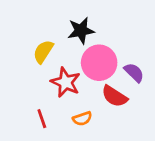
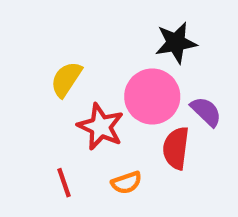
black star: (81, 31) -> (176, 43), moved
red semicircle: (114, 96) -> (176, 148), turned 64

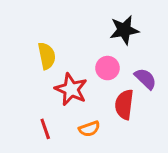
yellow semicircle: (66, 79) -> (47, 56), turned 136
pink circle: (152, 97) -> (107, 68), size x0.6

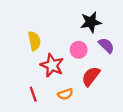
purple semicircle: (145, 79) -> (106, 45), moved
red semicircle: (124, 105) -> (91, 76), turned 30

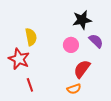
red star: (52, 65) -> (19, 59), moved
orange semicircle: (65, 94) -> (74, 89), moved

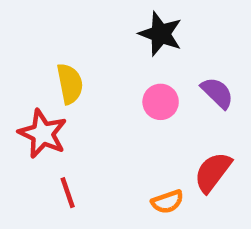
black star: (82, 20) -> (161, 34), moved, turned 30
red semicircle: (82, 69) -> (213, 172), moved

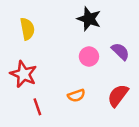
yellow semicircle: (70, 84) -> (27, 29), moved
orange semicircle: (167, 202) -> (76, 95), moved

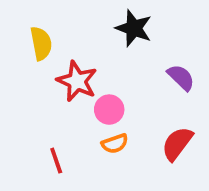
pink circle: (89, 56) -> (109, 110), moved
red star: (24, 74) -> (77, 81), moved

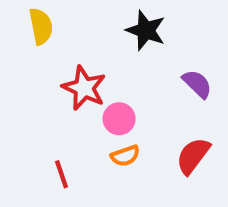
yellow semicircle: (41, 43) -> (41, 26), moved

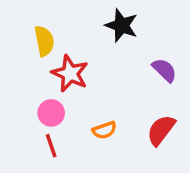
yellow semicircle: (41, 26) -> (44, 41), moved
pink circle: (119, 119) -> (51, 113), moved

